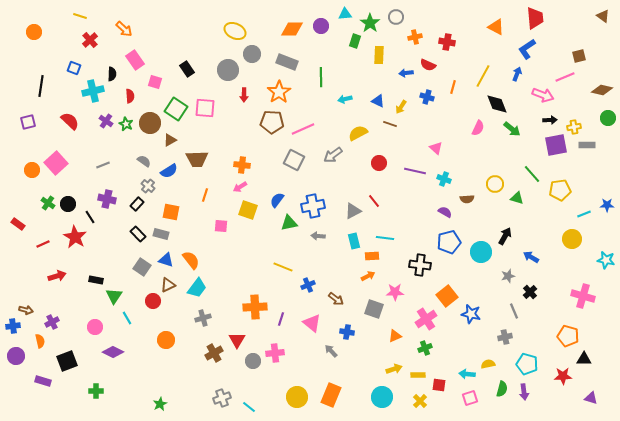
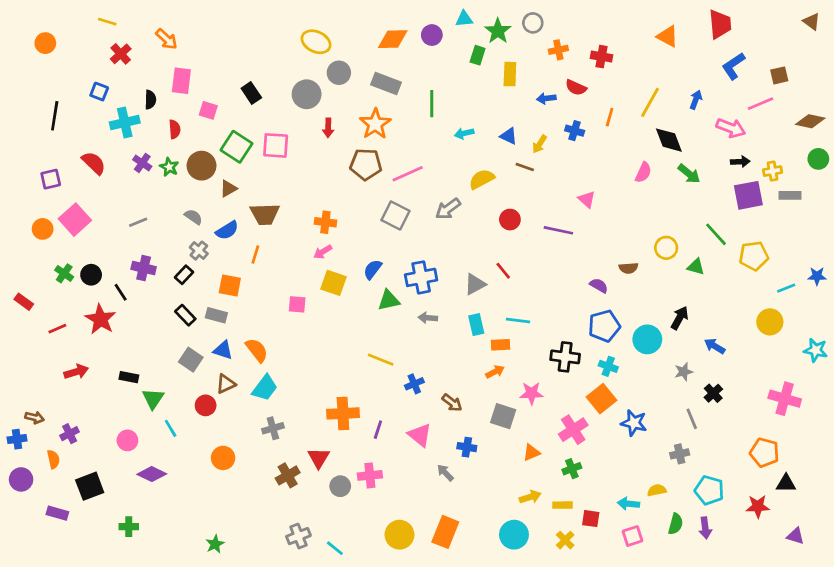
blue L-shape: (527, 49) -> (733, 66), moved
pink rectangle: (135, 60) -> (181, 81), turned 42
purple square: (28, 122) -> (51, 179), moved
cyan cross: (444, 179) -> (608, 366), moved
orange line: (205, 195) -> (255, 255), moved

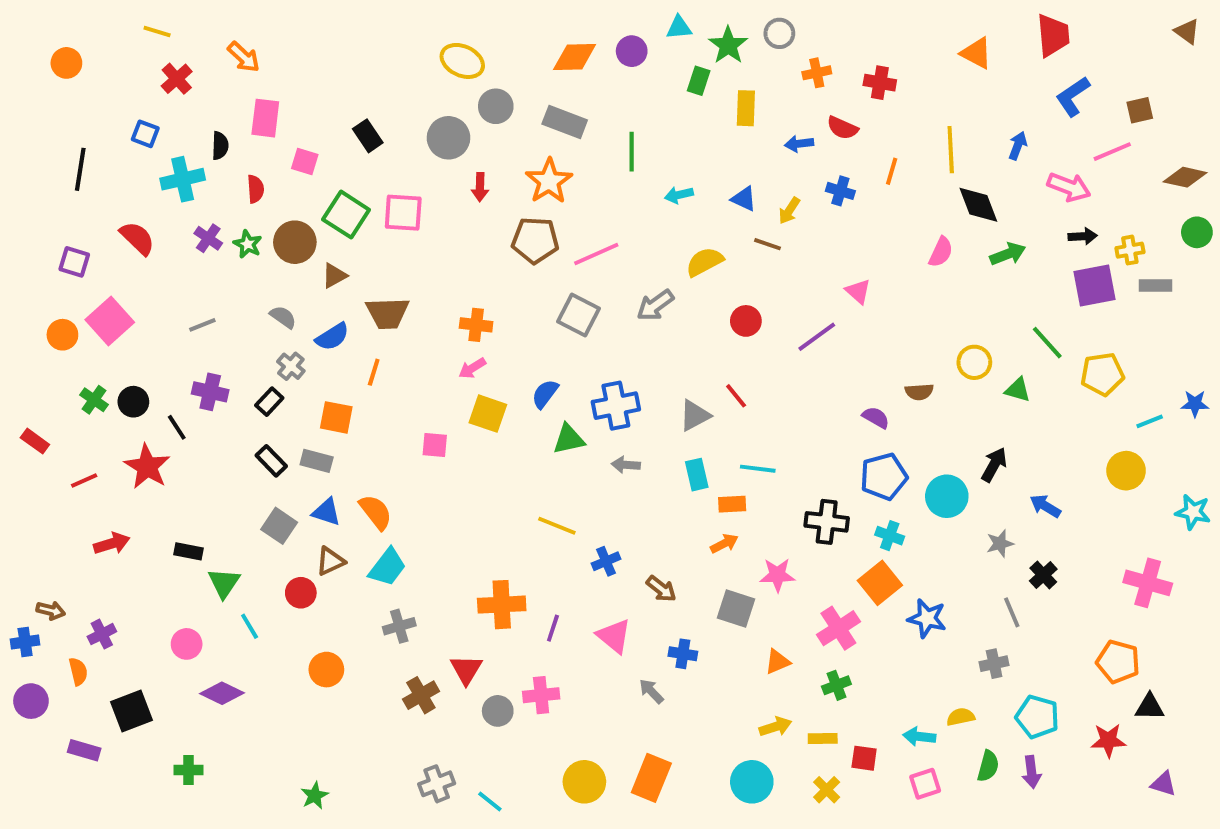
yellow line: (650, 102) -> (951, 150), turned -32
green arrow: (689, 174) -> (1008, 254), turned -60
purple square: (51, 179) -> (74, 262), turned 30
purple line: (558, 230) -> (817, 337), turned -48

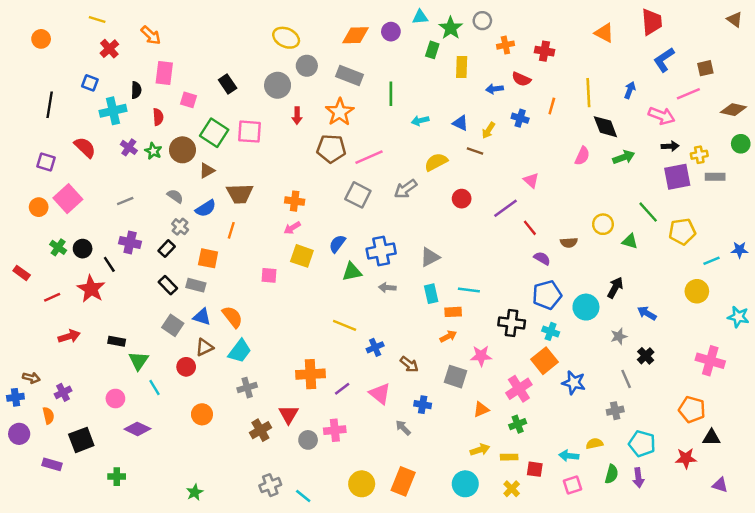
red line: (736, 396) -> (530, 228), moved
purple line: (553, 628) -> (342, 389), turned 35

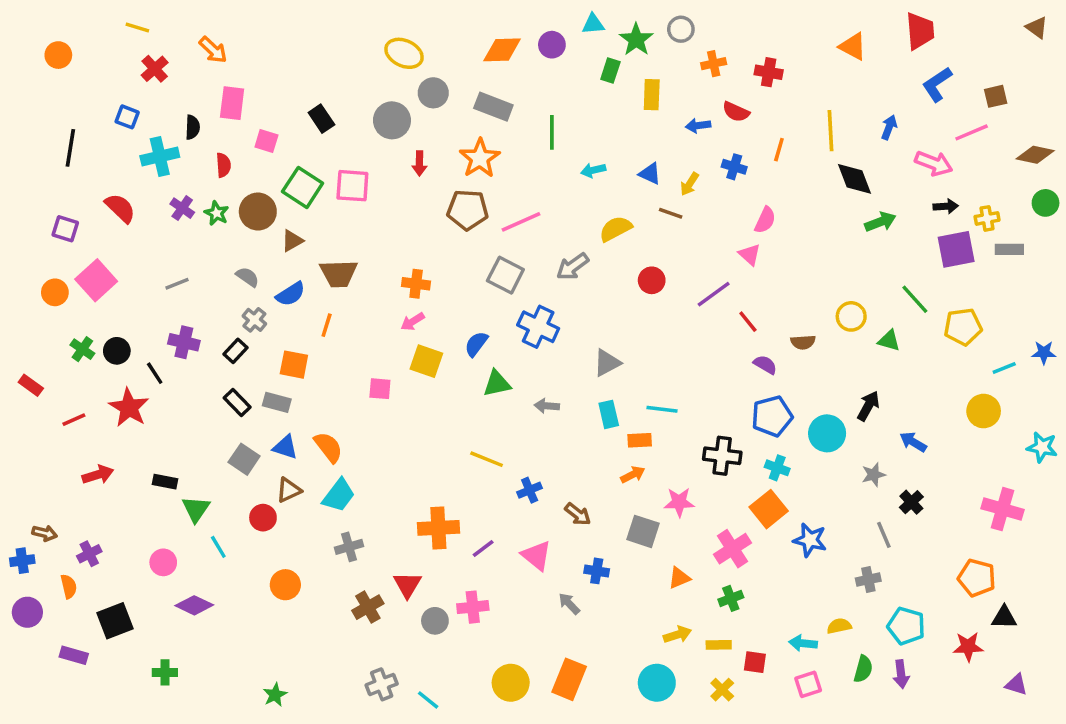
pink semicircle: (582, 156) -> (765, 220), moved
blue cross: (381, 251) -> (538, 327), moved, turned 36

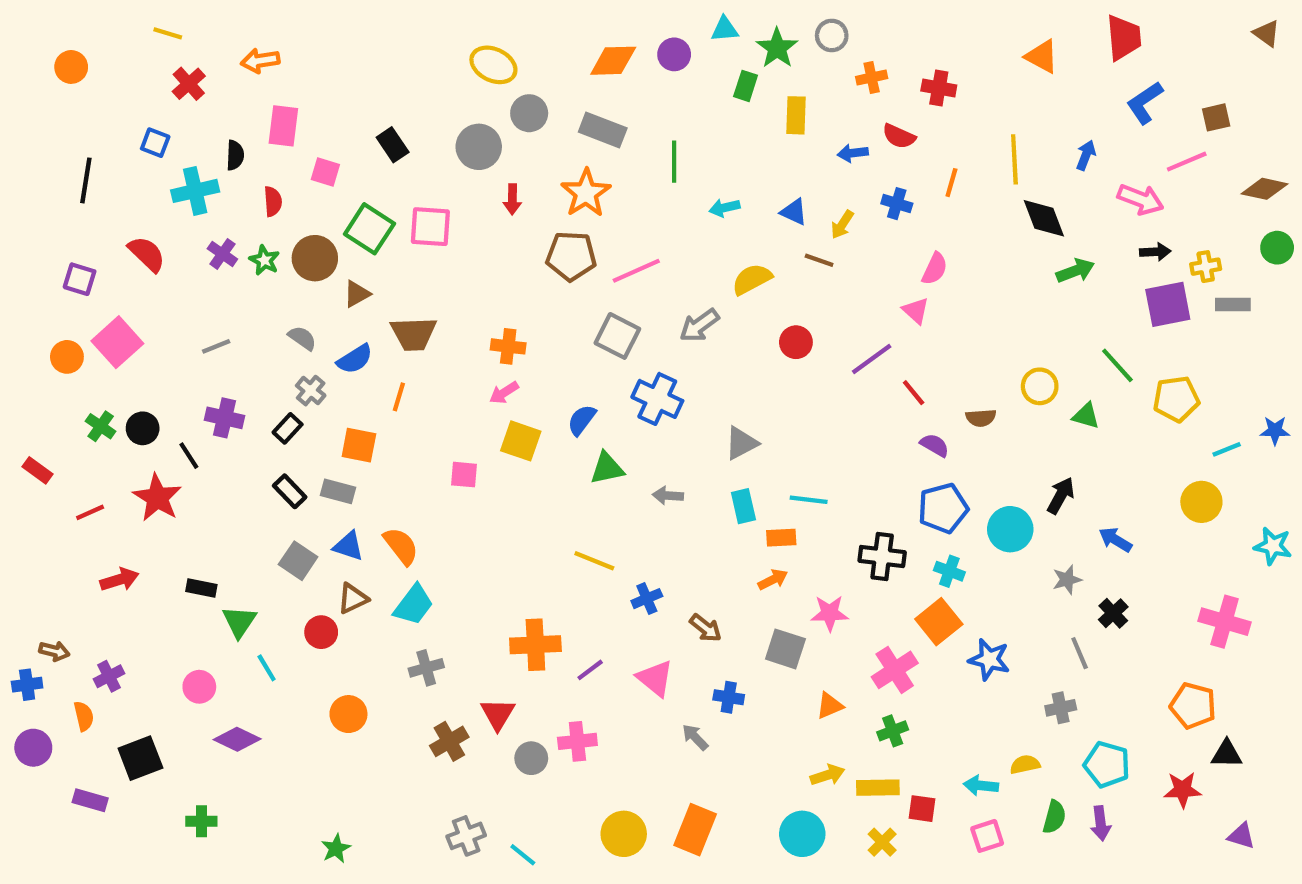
orange arrow: (213, 50) -> (260, 61), turned 128
yellow rectangle: (719, 645) -> (878, 788), size x1.4

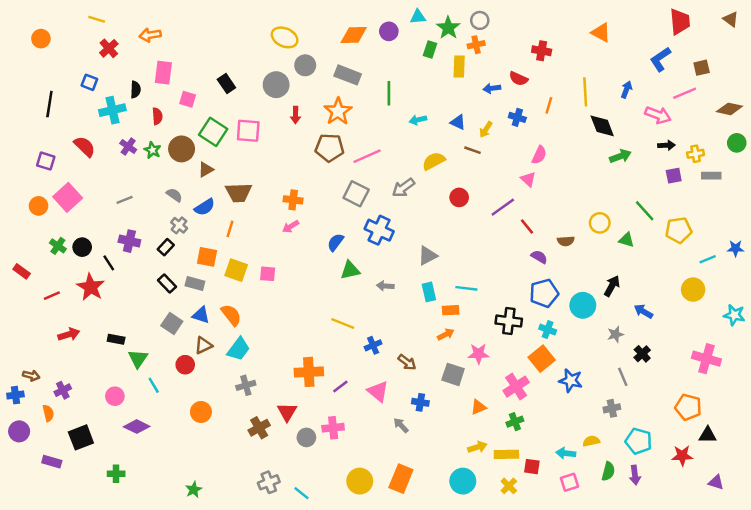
red trapezoid: (1124, 38) -> (680, 22), moved
orange cross: (872, 77) -> (476, 45), moved
purple square: (1168, 304) -> (674, 176), size x0.6
yellow square: (521, 441) -> (236, 270), moved

